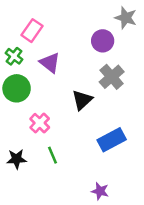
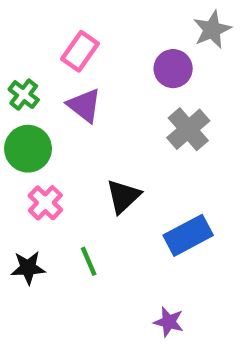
gray star: (126, 18) -> (212, 30), turned 30
pink rectangle: (32, 31) -> (80, 51), moved
black triangle: (82, 100) -> (123, 196), moved
pink cross: (40, 123) -> (45, 203), moved

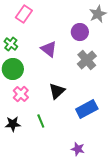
pink rectangle: (80, 51) -> (24, 14), moved
purple triangle: (84, 105) -> (49, 49), moved

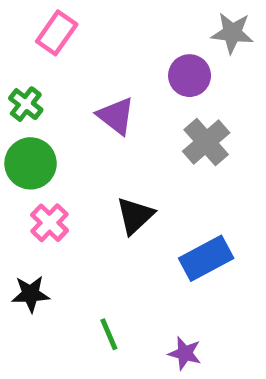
gray star: (98, 14) -> (232, 33), turned 30
green line: (41, 121) -> (109, 334), moved

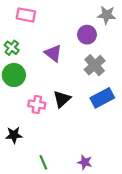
pink rectangle: (57, 33) -> (26, 15), turned 66
pink cross: (50, 223) -> (37, 104), moved, turned -35
blue rectangle: (206, 258) -> (102, 98), moved
green line: (109, 334) -> (43, 162), moved

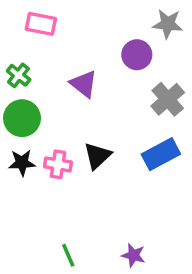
gray cross: (95, 65) -> (168, 99), moved
black star: (14, 135) -> (22, 163), moved

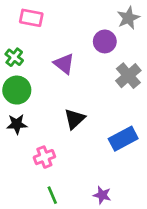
gray star: (168, 24) -> (128, 18), turned -30
blue rectangle: (161, 154) -> (123, 139), moved
pink cross: (58, 164) -> (44, 157), moved, turned -30

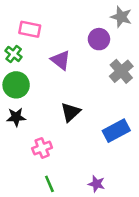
pink rectangle: (31, 18) -> (30, 29), moved
gray star: (128, 18) -> (121, 17), turned -30

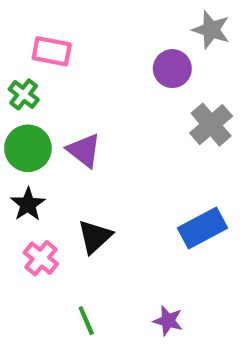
purple triangle: (61, 60) -> (84, 150), moved
black triangle: (71, 112) -> (95, 237), moved
black star: (16, 117) -> (28, 204), turned -30
pink cross: (42, 148) -> (41, 258), moved, turned -30

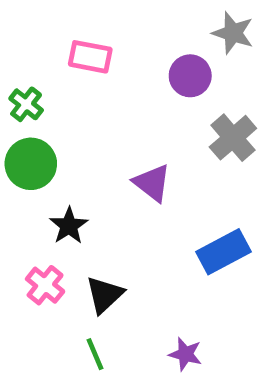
pink rectangle: (52, 51) -> (90, 57), moved
purple triangle: (84, 150) -> (152, 183), moved
black star: (28, 204) -> (69, 226), moved
black triangle: (95, 237) -> (105, 295), moved

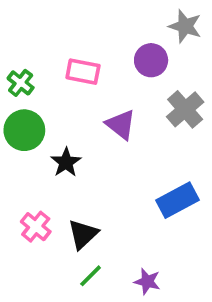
pink rectangle: (90, 57) -> (83, 72), moved
purple triangle: (152, 183) -> (121, 125), moved
black star: (69, 226) -> (66, 162), moved
green line: (95, 354) -> (91, 276), moved, turned 68

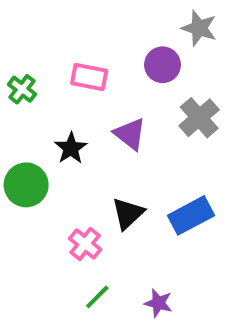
green circle: (24, 130) -> (26, 185), moved
black star: (66, 162) -> (71, 148), moved
pink cross: (36, 227) -> (85, 244), moved
black triangle: (83, 234) -> (128, 213), moved

